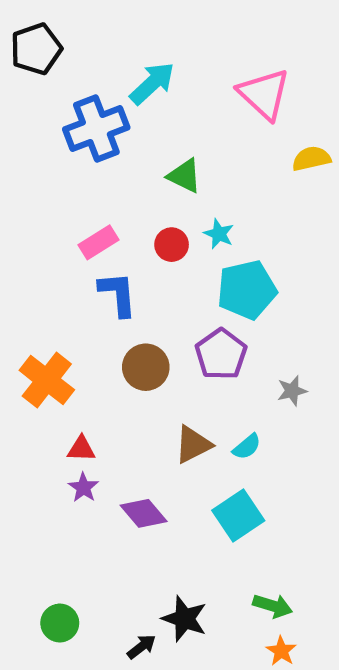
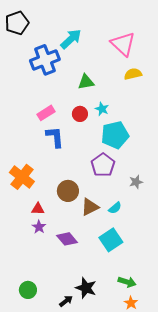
yellow semicircle: (311, 159) -> (133, 74), moved
green triangle: (184, 176) -> (86, 82), turned -36
brown circle: (146, 367) -> (68, 191), moved

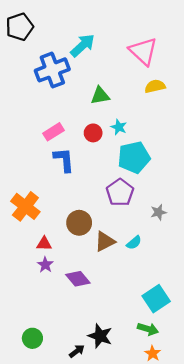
cyan square: (111, 240) -> (156, 299), moved

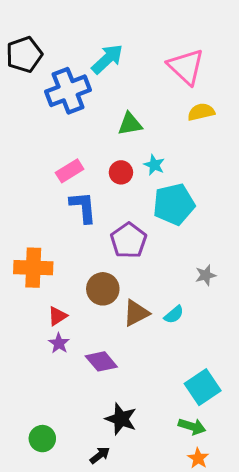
black pentagon: (20, 27) -> (24, 54), moved
purple pentagon: (120, 192) -> (129, 240), moved
orange cross: (25, 206) -> (33, 268), turned -36
red triangle: (44, 244) -> (57, 316), turned -35
black star: (100, 336) -> (121, 419), moved

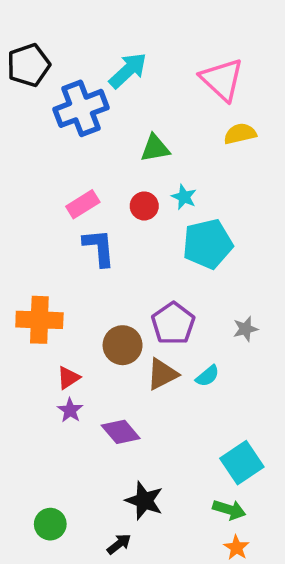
purple pentagon: (129, 240) -> (173, 323), moved

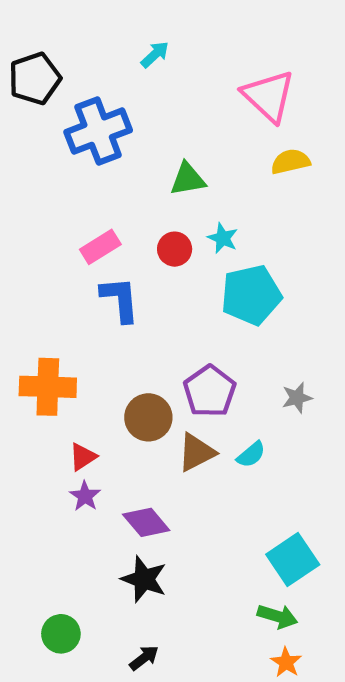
cyan arrow: (128, 70) -> (155, 54), moved, size x0.6
black star: (144, 501) -> (144, 579), moved

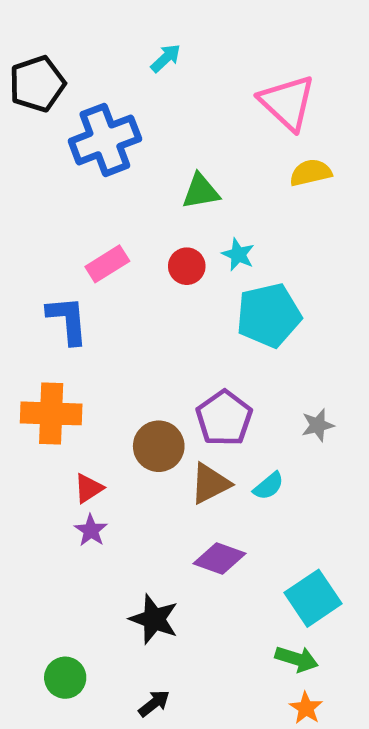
blue L-shape: (120, 299) -> (68, 320), moved
purple diamond: (146, 522) -> (219, 558), moved, turned -30

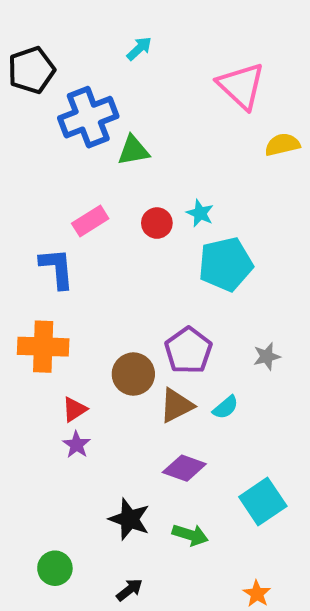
yellow semicircle: (311, 173) -> (282, 145), moved
green triangle: (201, 191) -> (133, 150), moved
green arrow: (297, 659) -> (190, 535), moved

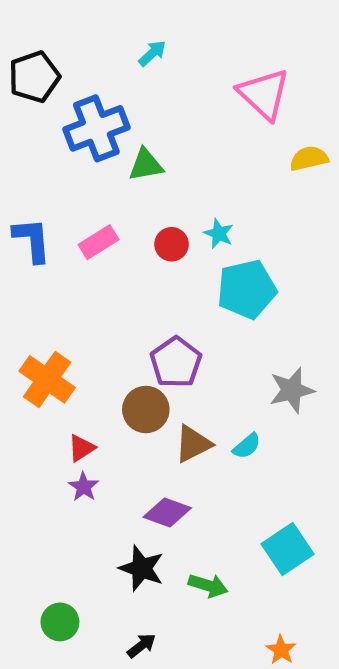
blue L-shape: (57, 268) -> (32, 240), moved
orange cross: (43, 347) -> (47, 379), turned 33
purple pentagon: (188, 351) -> (176, 362), moved
gray star: (267, 356) -> (292, 390), size x1.5
purple diamond: (184, 468) -> (167, 513), moved

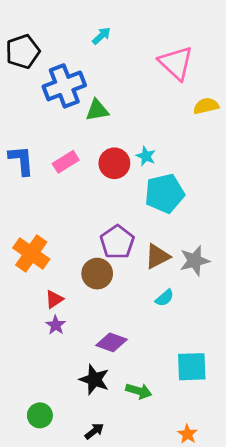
red circle: (172, 244) -> (114, 163), size x1.4
brown triangle: (193, 444) -> (157, 256), moved
cyan square: (287, 549) -> (192, 367), turned 32

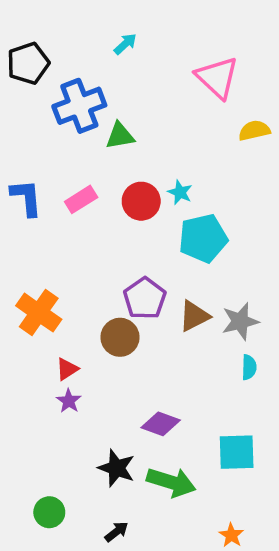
cyan semicircle: (165, 298) -> (249, 367), moved, turned -48
purple diamond: (112, 342) -> (161, 424), moved
green arrow: (139, 391) -> (171, 482), size x1.5

